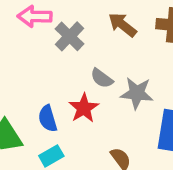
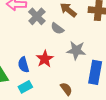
gray semicircle: (102, 78) -> (57, 28), moved

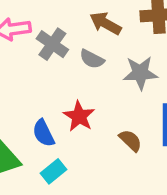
gray star: (76, 50) -> (140, 73), moved
brown semicircle: (66, 89) -> (130, 141), moved

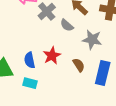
brown semicircle: (130, 141) -> (79, 65), moved
cyan rectangle: (53, 171) -> (30, 83), turned 40

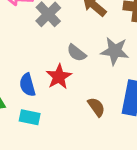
gray semicircle: (67, 25) -> (76, 53), moved
brown semicircle: (79, 65) -> (96, 107), moved

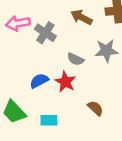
blue semicircle: (27, 85) -> (39, 81), moved, turned 90
brown semicircle: (96, 107) -> (95, 108), moved

